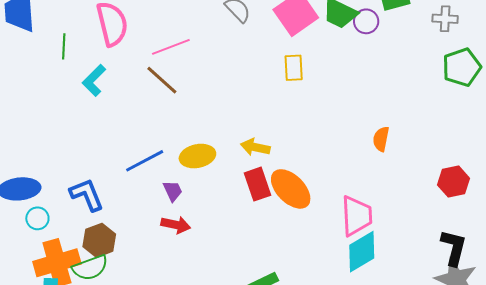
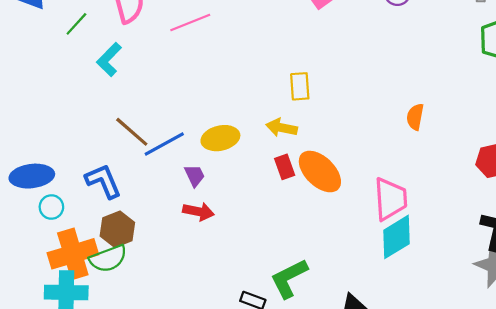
green line: (64, 46) -> (76, 24), turned 40
yellow rectangle: (294, 68) -> (300, 86), moved
brown line: (162, 80) -> (132, 132), moved
red rectangle: (257, 184) -> (285, 167), size x0.7

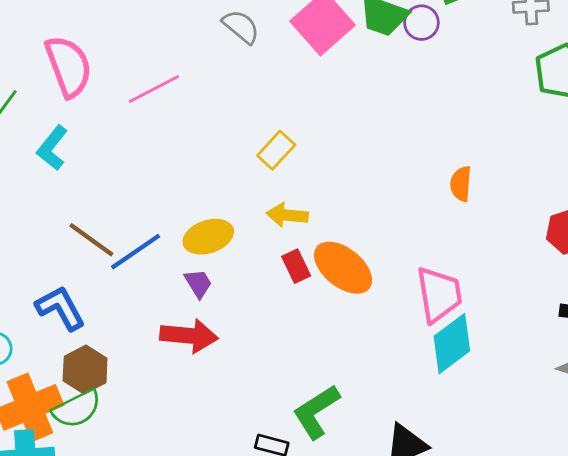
yellow rectangle: (300, 86) -> (276, 150), moved, turned 52
purple trapezoid: (195, 176) -> (198, 283), moved
red arrow: (198, 212) -> (189, 336), size x1.4

